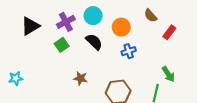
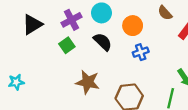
brown star: (80, 78) -> (88, 82), size x1.5

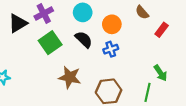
purple cross: (72, 20) -> (44, 14), moved
green square: (67, 45) -> (50, 43), size x1.5
blue cross: (141, 52) -> (111, 49), moved

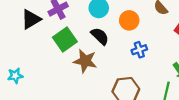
blue cross: (111, 49) -> (139, 50), moved
brown star: (70, 77) -> (85, 61), moved

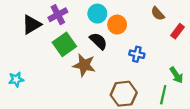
orange circle: (129, 20) -> (117, 25), moved
blue cross: (139, 50) -> (137, 54), turned 32

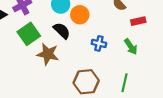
red rectangle: (177, 31) -> (138, 21), turned 40
green arrow: (176, 75) -> (131, 47), moved

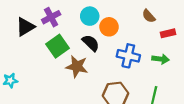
blue cross: (99, 43) -> (128, 56), size x1.5
green arrow: (131, 47) -> (161, 59), turned -49

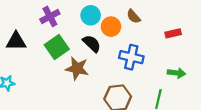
brown semicircle: (149, 16) -> (134, 16), moved
black triangle: (25, 27) -> (16, 41), moved, turned 30
green arrow: (161, 59) -> (176, 73), moved

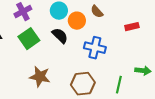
brown star: (77, 68) -> (40, 77), moved
green arrow: (176, 73) -> (143, 71), moved

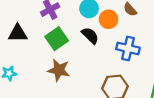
brown star: (40, 77) -> (59, 70), moved

